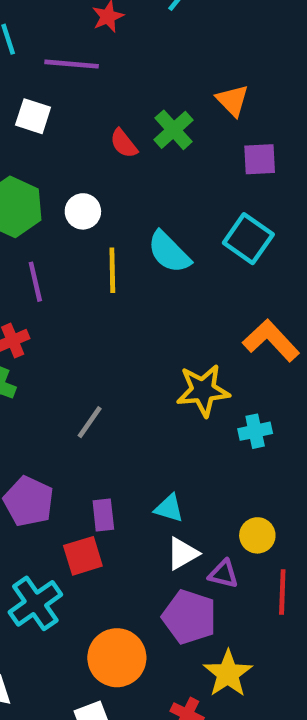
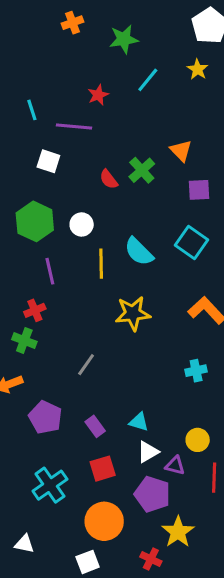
yellow star: (203, 390) -> (133, 313), moved
purple rectangle: (103, 515) -> (95, 426), turned -30
red square: (83, 556) -> (103, 469), moved

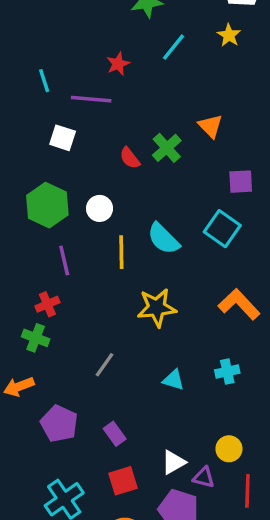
purple square: (199, 190) -> (241, 182), moved
cyan triangle: (139, 422) -> (173, 380), moved

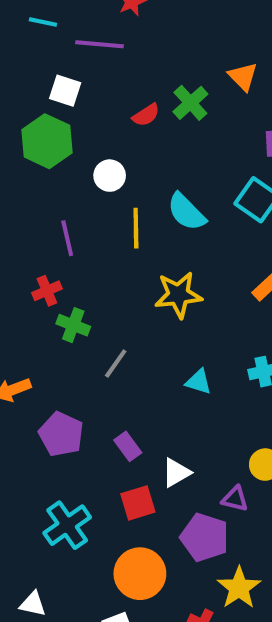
cyan line: (44, 81) -> (43, 22), turned -60
red semicircle: (130, 158) -> (146, 115), turned -85
green hexagon: (47, 205) -> (47, 141), moved
green cross: (36, 338) -> (73, 325), moved
white triangle: (173, 462) -> (176, 473), moved

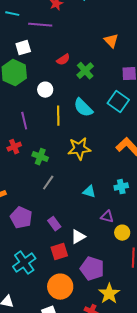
white square: (65, 91) -> (23, 48), turned -35
green cross: (190, 103) -> (85, 71), moved
green cross: (73, 325) -> (40, 157), moved
purple triangle: (235, 499) -> (107, 217), moved

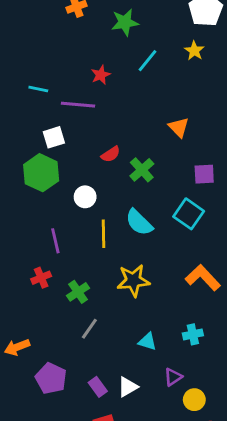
green cross: (40, 157) -> (78, 292), turned 35
purple triangle: (107, 217) -> (173, 377), turned -48
white triangle: (78, 237) -> (128, 387), moved

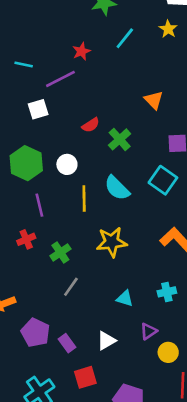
purple line: (78, 105) -> (60, 79), turned -32
green hexagon: (41, 173) -> (26, 163), moved
purple rectangle: (98, 387) -> (67, 343), moved

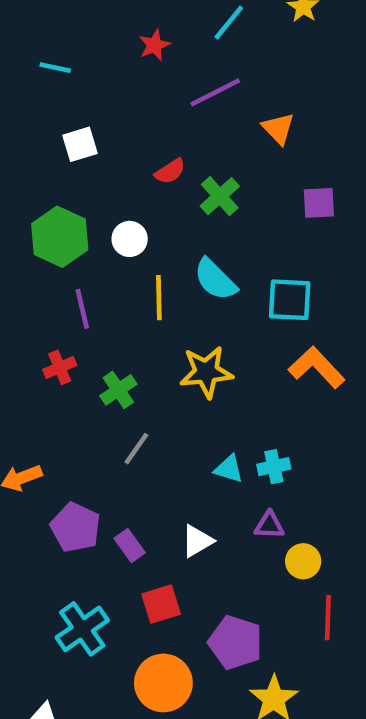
purple line: (60, 79) -> (215, 92), moved
cyan square: (163, 180) -> (290, 300), moved, turned -32
cyan cross: (167, 292) -> (274, 467), moved
purple triangle: (148, 331) -> (269, 525), turned 36

